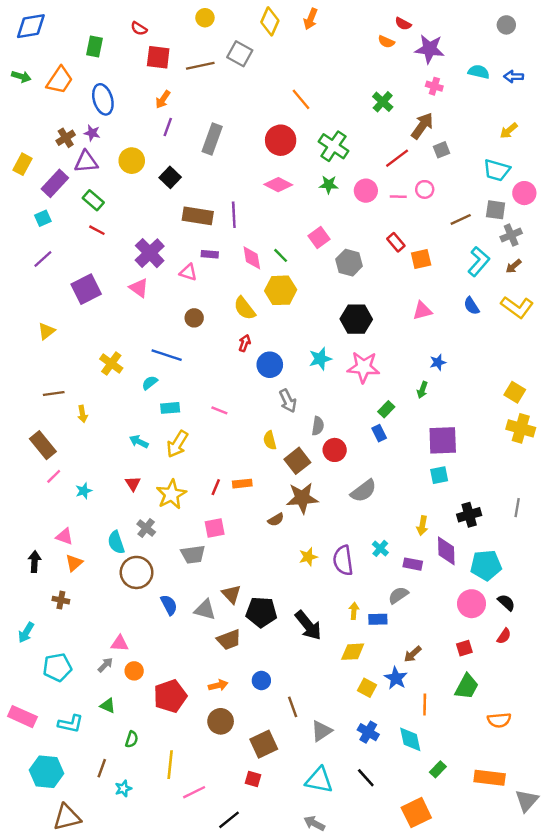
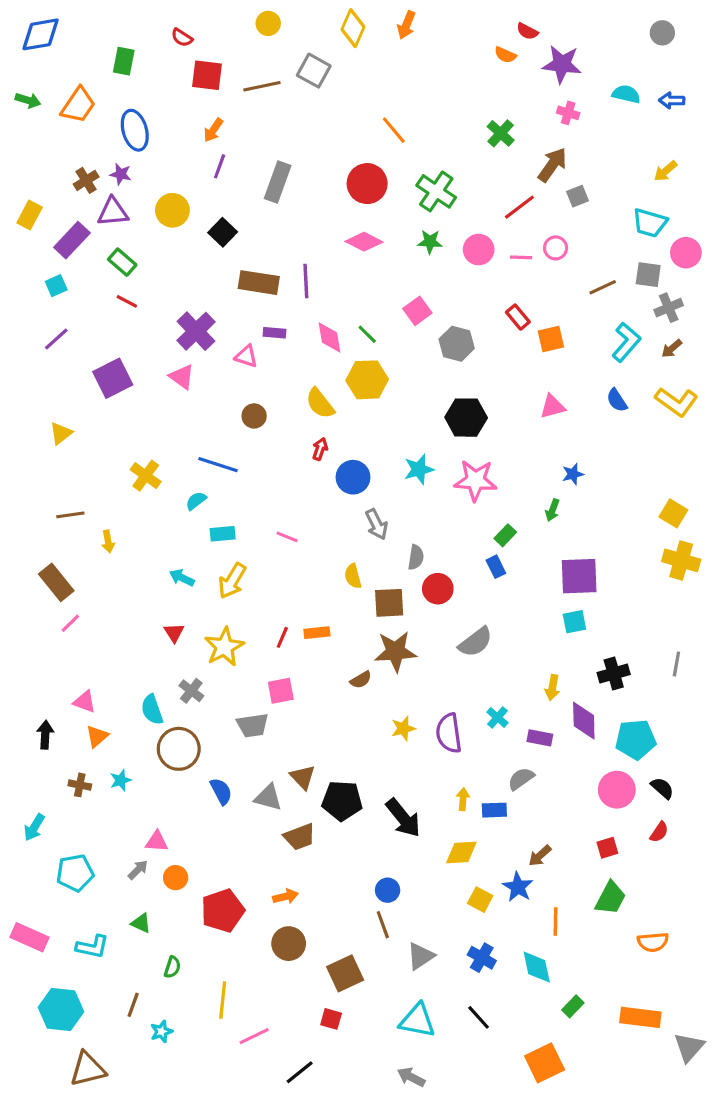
brown square: (297, 461) -> (389, 603), turned 35
cyan star: (84, 491) -> (121, 780), moved
blue circle: (261, 681) -> (388, 890), moved

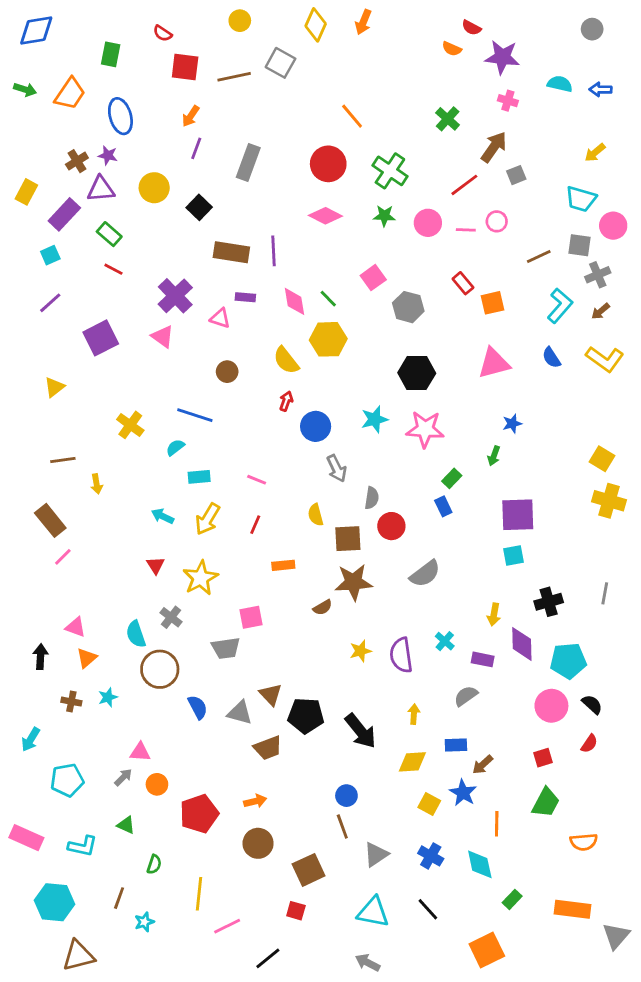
pink triangle: (552, 407) -> (494, 363), size x1.4
red line: (282, 637) -> (255, 525), moved
blue rectangle: (494, 810) -> (456, 745), moved

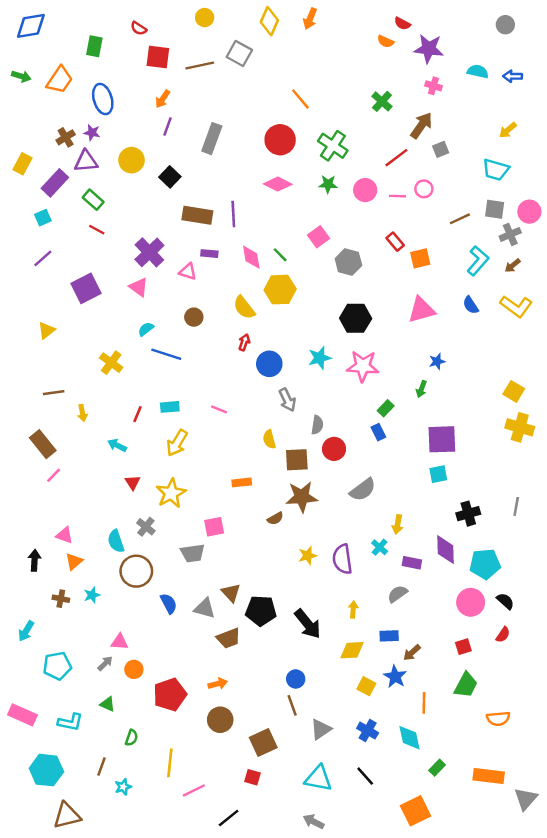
pink circle: (613, 226) -> (529, 212), moved
cyan semicircle: (175, 447) -> (146, 329), moved
cyan arrow: (163, 516) -> (117, 445), moved
red line: (255, 525) -> (137, 414), moved
yellow arrow: (494, 614) -> (398, 524), moved

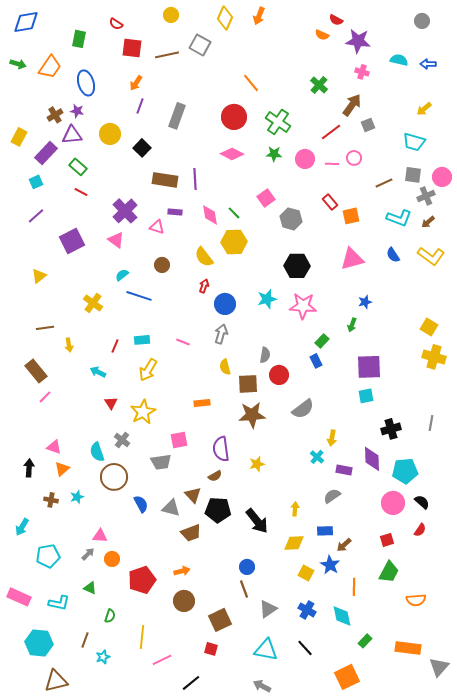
cyan L-shape: (478, 261) -> (399, 218), turned 70
gray arrow: (287, 400) -> (221, 334), moved, turned -138
brown semicircle: (275, 518) -> (215, 476), moved
purple semicircle: (342, 559) -> (221, 449), moved

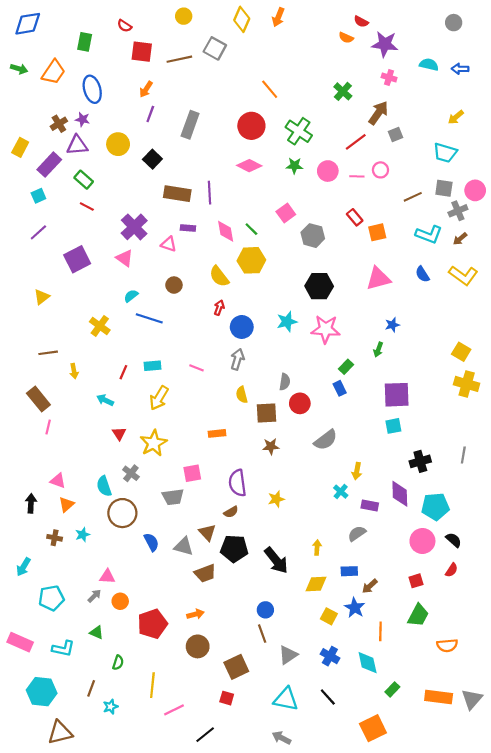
pink line: (45, 397) -> (48, 427), turned -32
brown star: (252, 415) -> (271, 446), size x0.6
gray triangle: (439, 667) -> (472, 699), moved

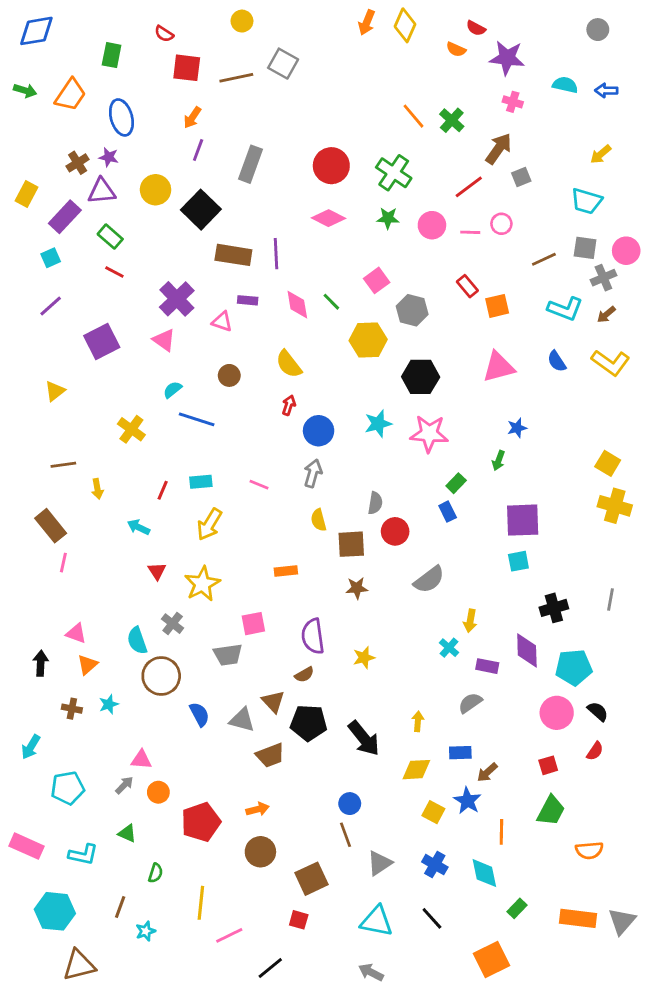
yellow diamond: (242, 19) -> (405, 25), moved
orange line: (270, 89) -> (414, 116), moved
black square: (152, 159) -> (201, 210), size x1.5
yellow hexagon: (251, 260) -> (368, 340), moved

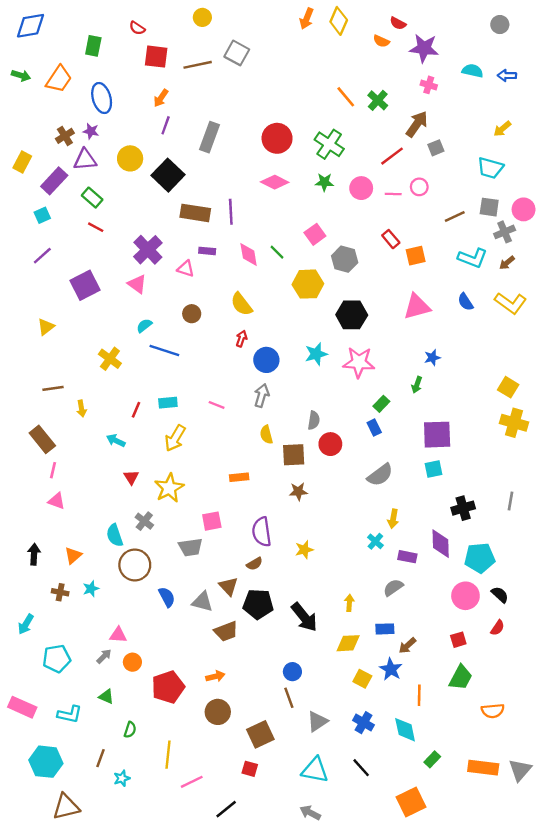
gray semicircle: (429, 580) -> (380, 475), moved
pink triangle: (76, 633) -> (57, 501), moved

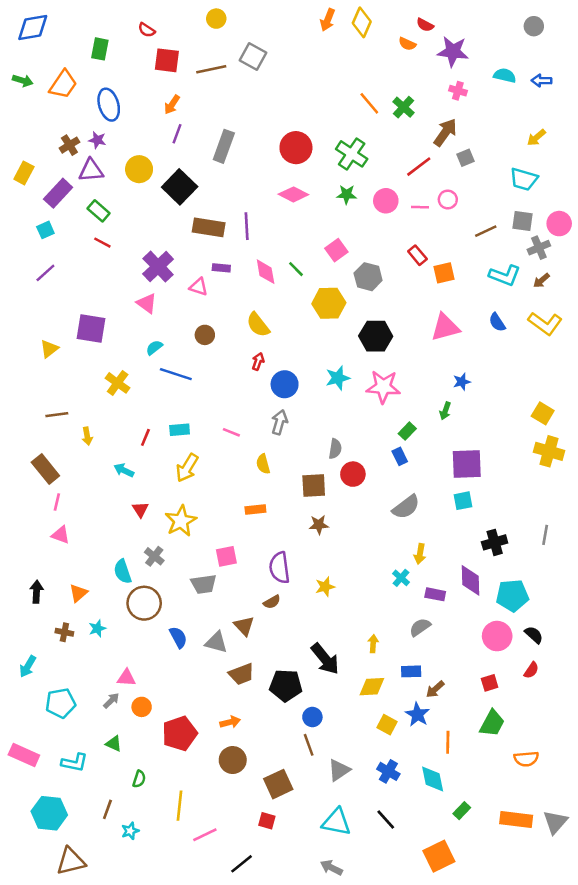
purple square: (85, 285) -> (91, 329), moved, turned 36
yellow semicircle: (266, 435) -> (263, 464), moved
black pentagon: (258, 604) -> (286, 685), moved

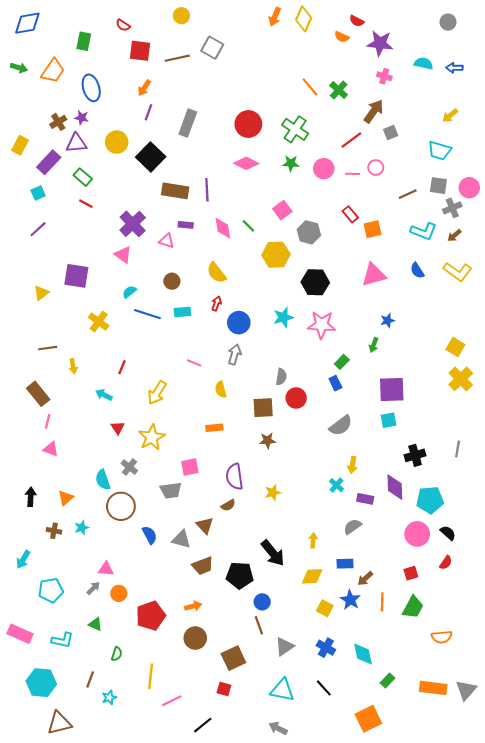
cyan rectangle: (180, 430) -> (182, 312), moved
yellow cross: (549, 451) -> (461, 379), turned 30
orange line: (448, 742) -> (382, 602), moved

